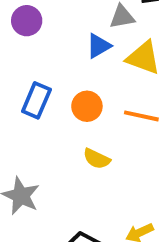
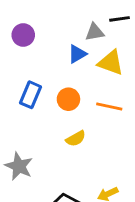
yellow semicircle: (97, 159) -> (76, 139), turned -54

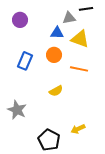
blue triangle: (77, 54) -> (57, 33), turned 32
orange circle: (68, 99) -> (54, 55), moved

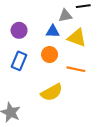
purple circle: (20, 20) -> (19, 30), moved
yellow semicircle: (56, 91) -> (52, 92), size x1.5

